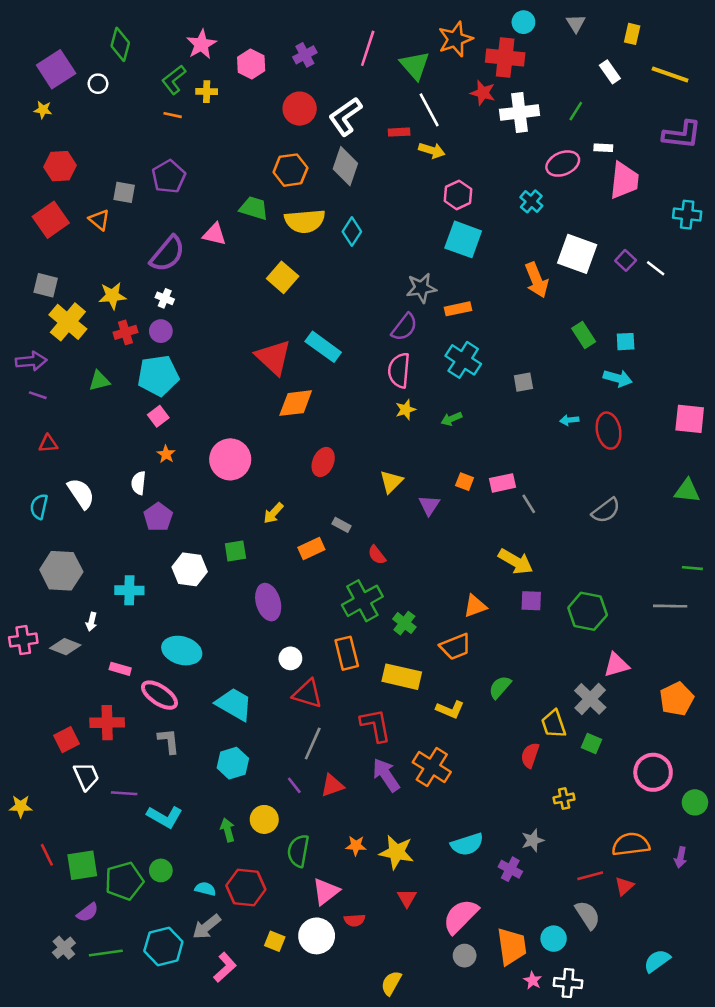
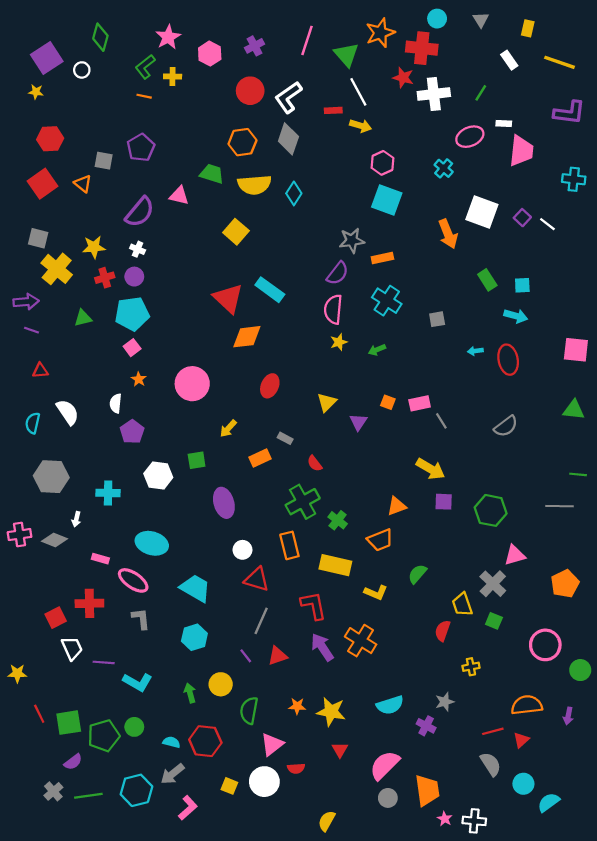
cyan circle: (554, 939) -> (523, 784), moved

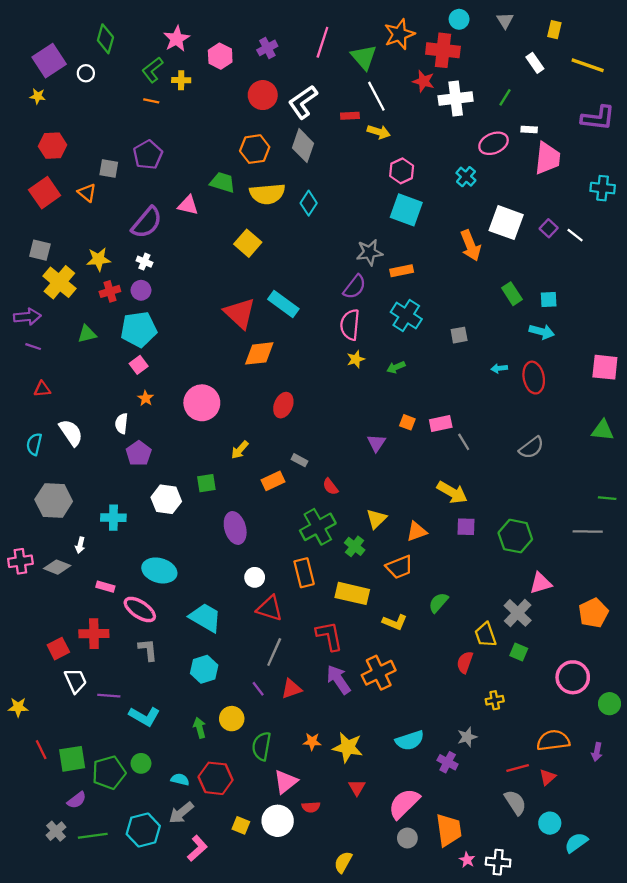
yellow triangle: (327, 402) -> (376, 519), moved
orange cross: (361, 641) -> (379, 673), turned 32

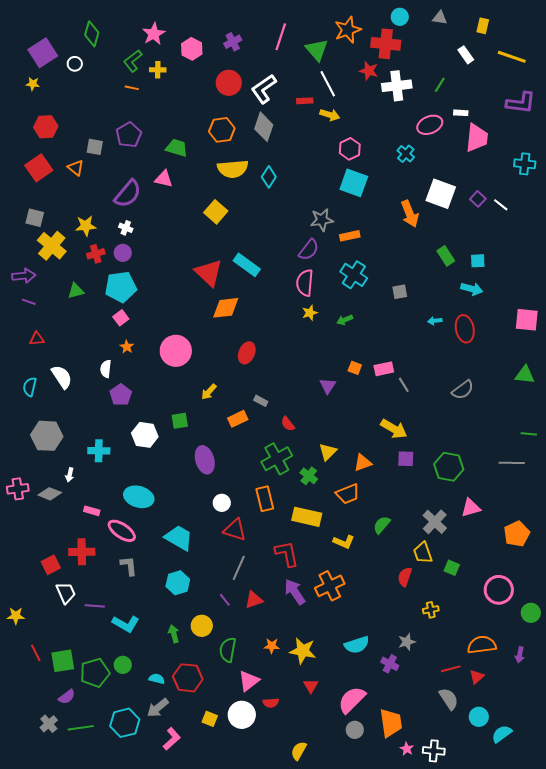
gray triangle: (505, 20) -> (440, 18), turned -49
green trapezoid: (223, 182) -> (177, 148), moved
gray cross: (518, 613) -> (435, 522), moved

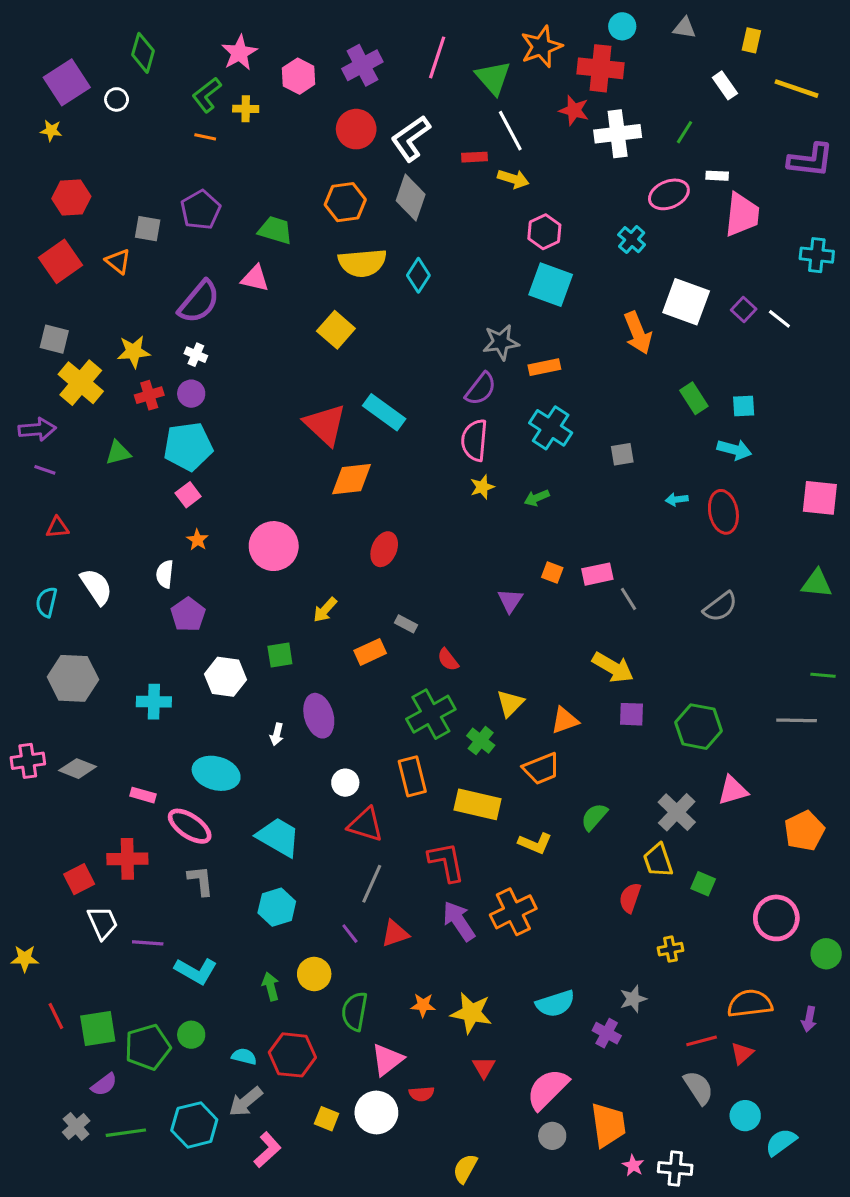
purple cross: (233, 42) -> (362, 65), size x1.4
white arrow: (70, 475) -> (277, 734), moved

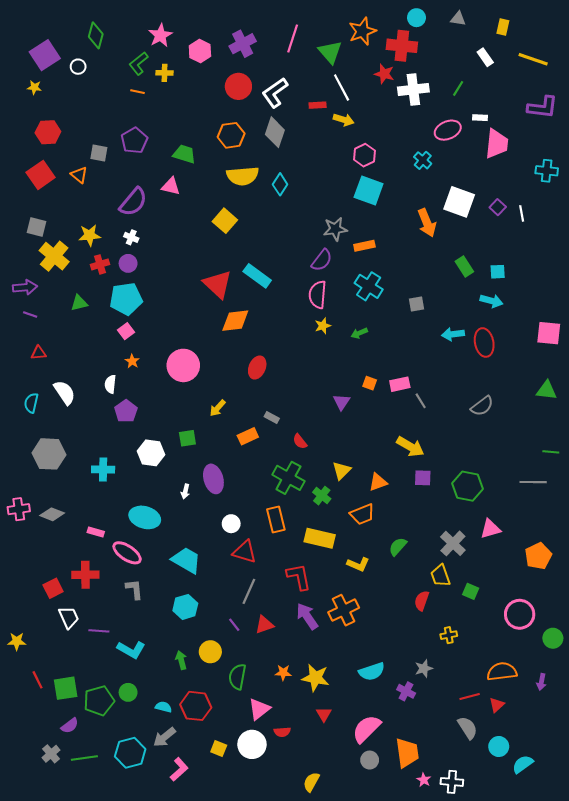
white line: (779, 319) -> (522, 213), turned 42
cyan arrow: (677, 499) -> (453, 334), size x1.5
green cross: (431, 714) -> (288, 478), turned -32

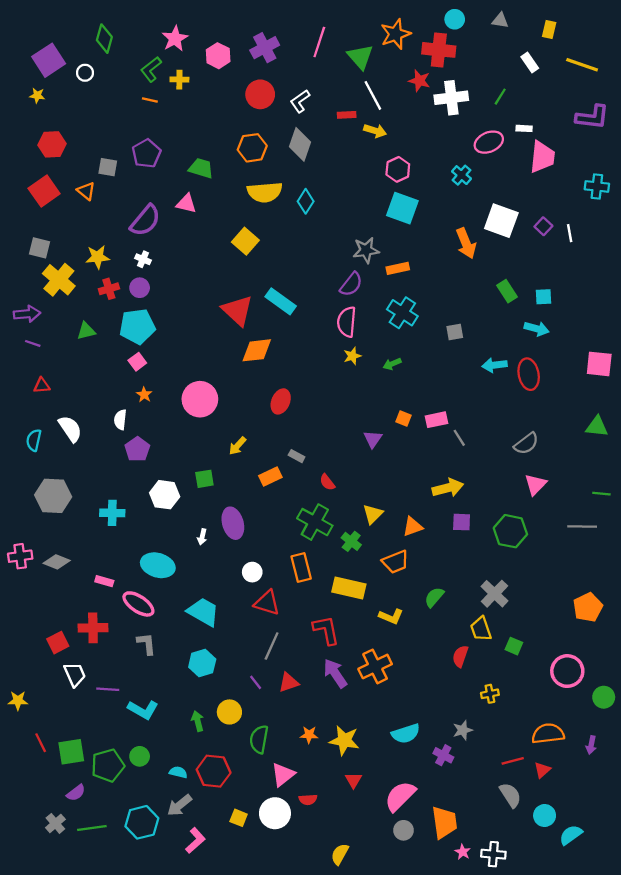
white L-shape: (275, 93) -> (300, 101), size x0.7
yellow arrow: (410, 447) -> (448, 488), turned -44
pink triangle: (490, 529) -> (535, 484), moved, turned -30

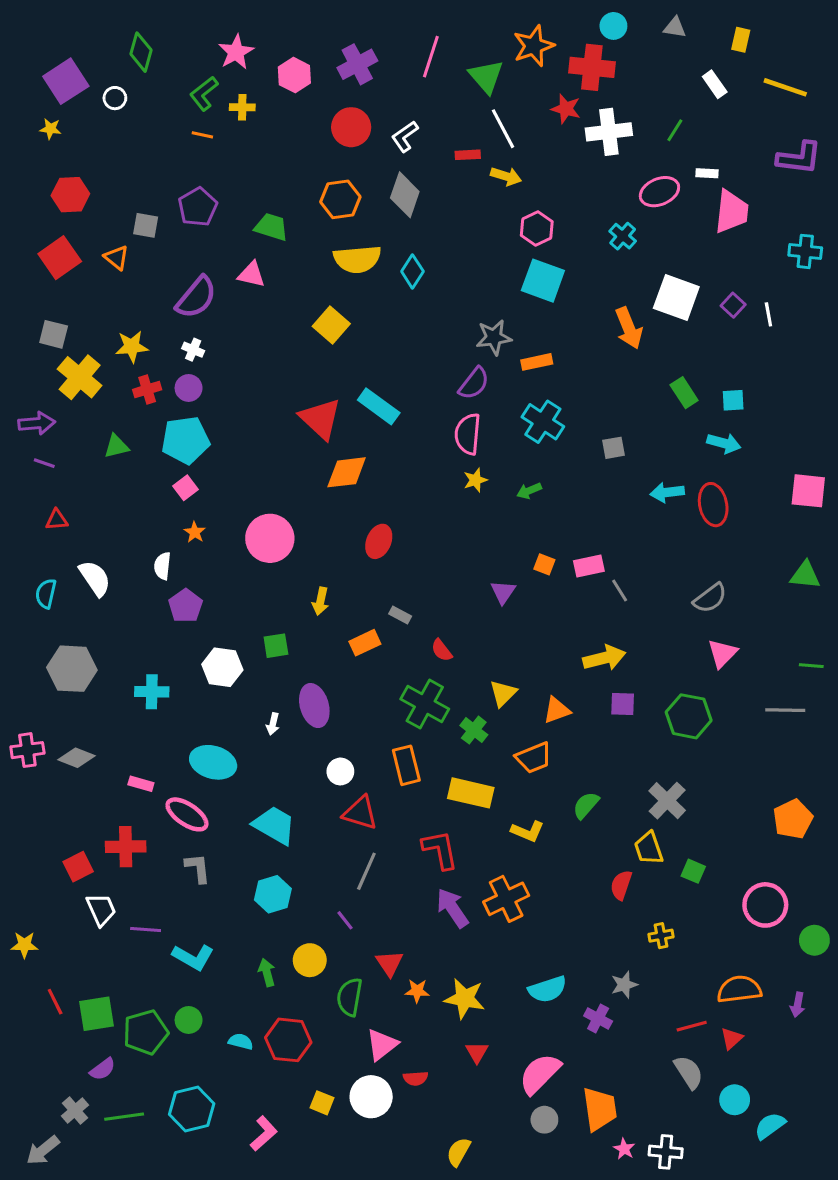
yellow arrow: (237, 446) -> (320, 601), turned -30
red triangle: (289, 682) -> (389, 963), moved, turned -45
gray arrow: (179, 805) -> (43, 1150), moved

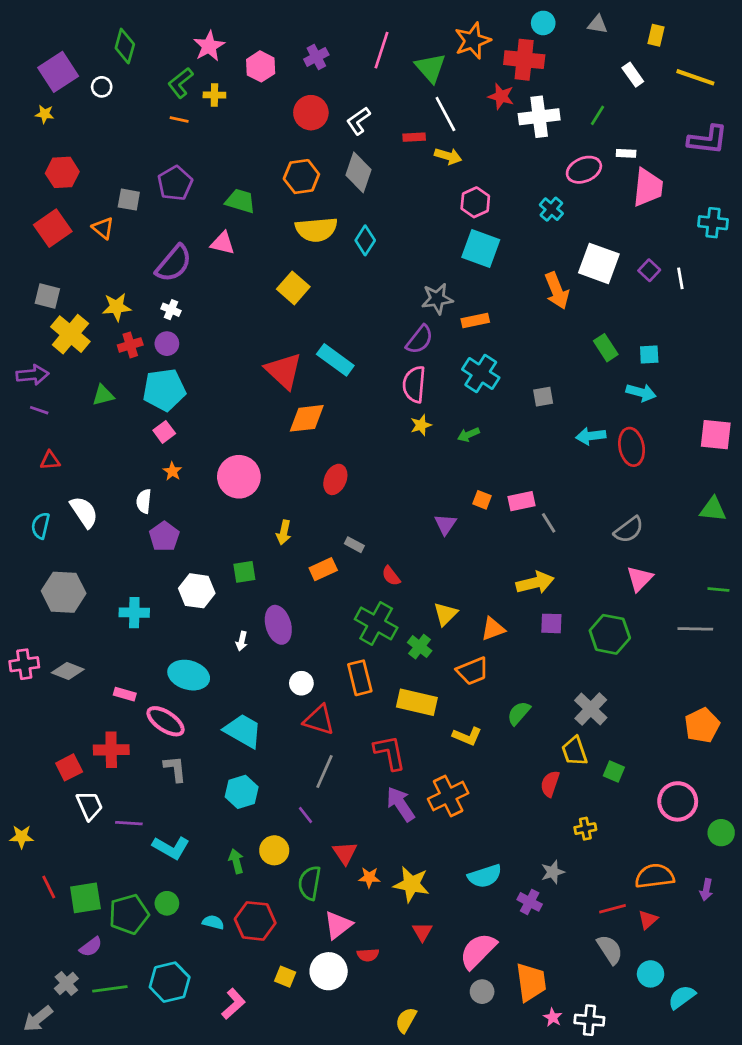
purple cross: (357, 64) -> (316, 57), size x0.7

